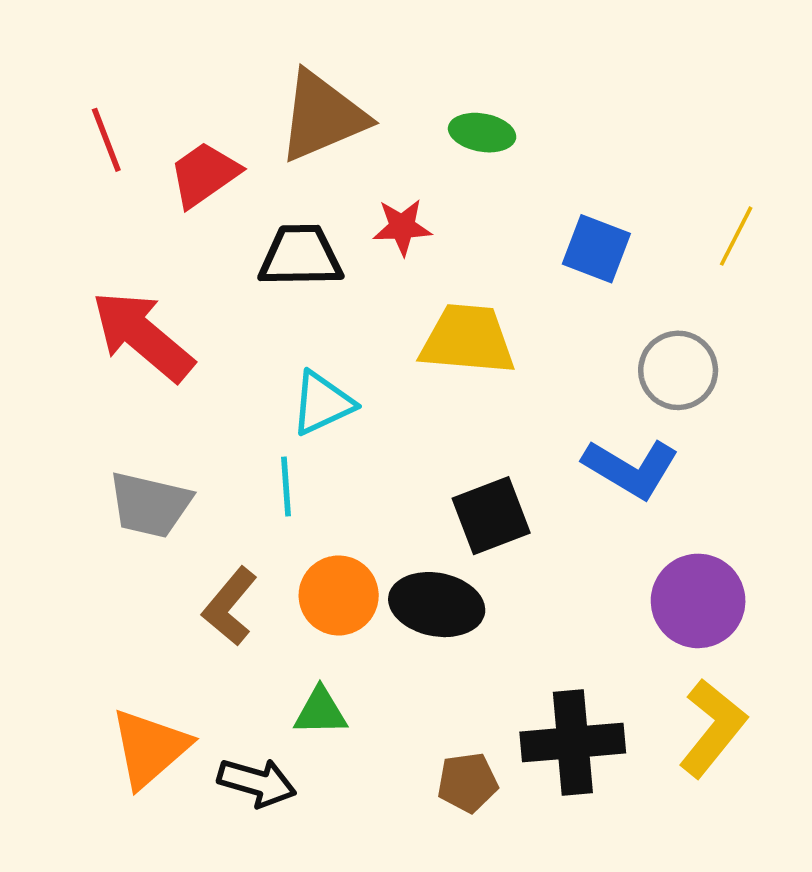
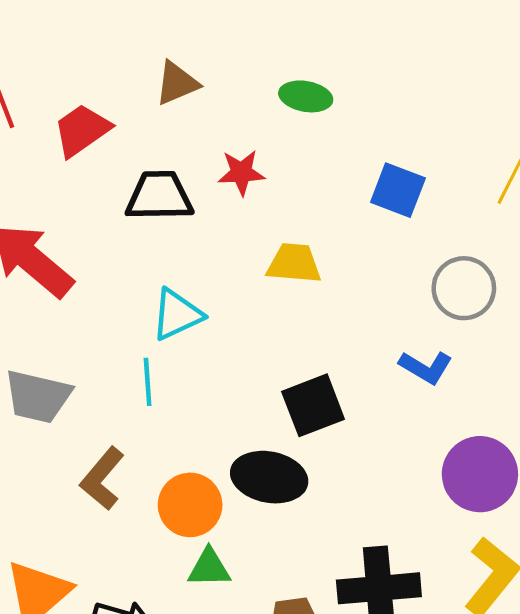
brown triangle: (322, 116) -> (177, 83), size x0.6
yellow trapezoid: (468, 340) -> (294, 263), size x0.7
blue L-shape: (631, 468) -> (426, 367), size x0.7
orange circle: (339, 595) -> (190, 505), moved
green triangle: (320, 712) -> (209, 568), moved

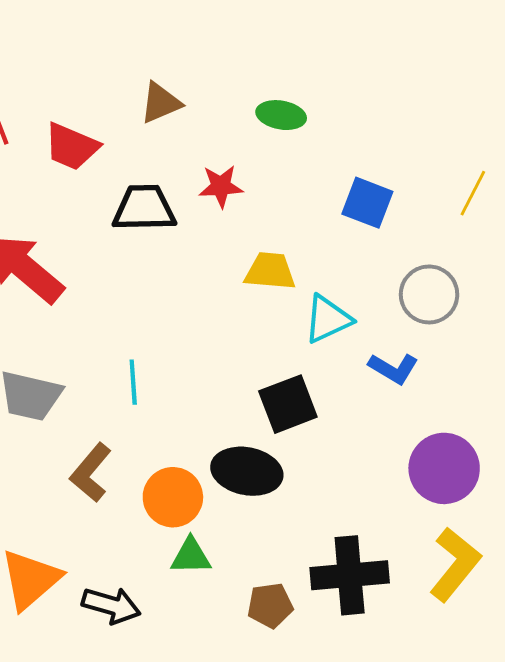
red trapezoid: (82, 130) -> (72, 147), turned -122
cyan triangle: (177, 315) -> (328, 319), moved

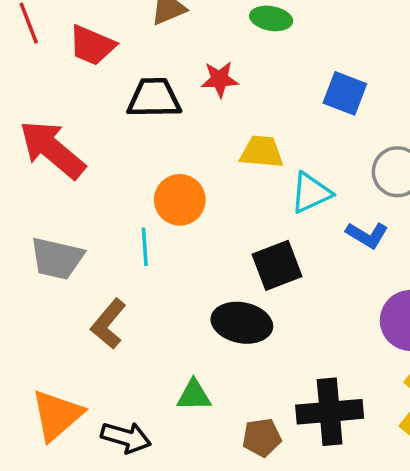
orange circle: (173, 497) -> (180, 200), moved

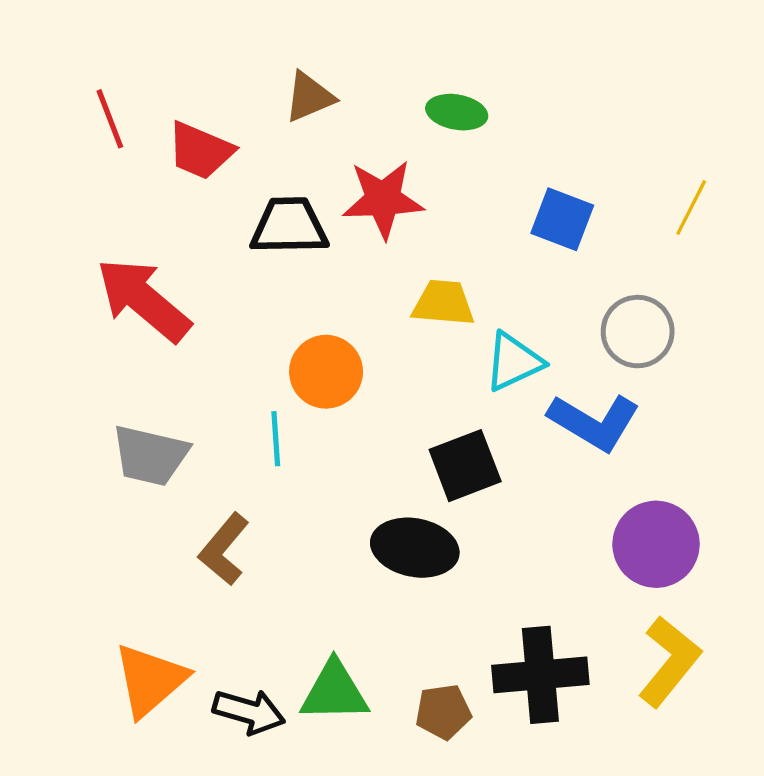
red star: (220, 79) -> (383, 199), size x1.5
blue L-shape: (367, 235) -> (594, 422), size x1.5
green triangle: (194, 395) -> (334, 692), moved, size x1.4

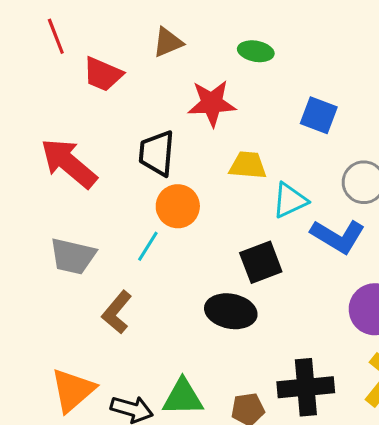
red line: (110, 119) -> (56, 36), moved
black trapezoid: (289, 226) -> (157, 153), moved, turned -84
cyan line: (276, 439) -> (148, 246), turned 36

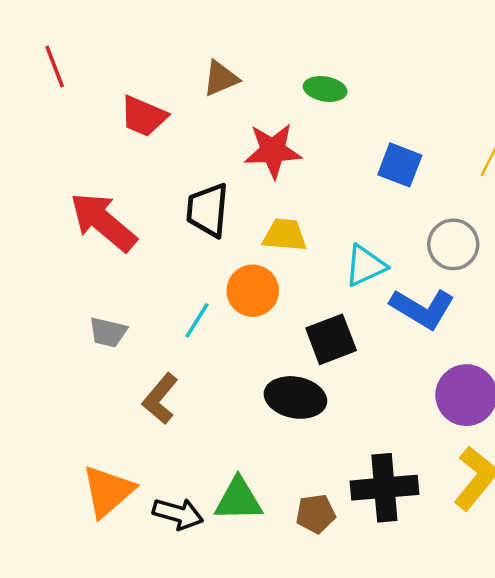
red line: (56, 36) -> (55, 66), moved
yellow trapezoid: (248, 165) -> (285, 235), moved
orange circle: (178, 206) -> (253, 291), moved
gray trapezoid: (73, 256) -> (108, 332), size x0.7

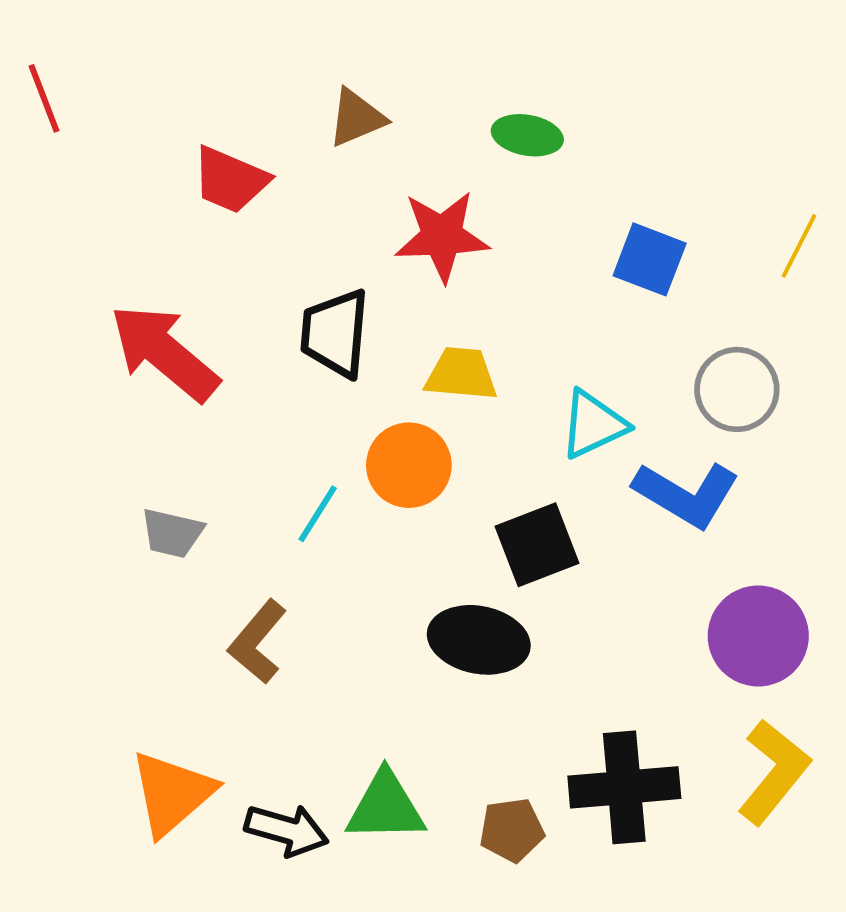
red line: (55, 66) -> (44, 98), moved

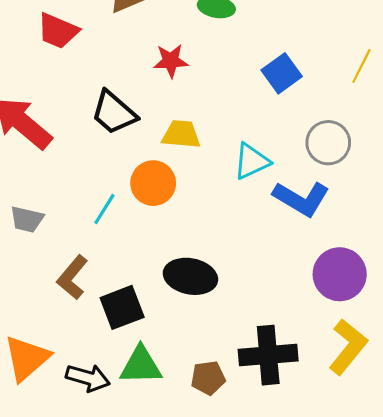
red star: (442, 236) -> (171, 61), size x0.7
blue square: (650, 259) -> (282, 73), turned 33
black trapezoid: (335, 333) -> (114, 113), turned -54
black square: (537, 545) -> (122, 307), moved

